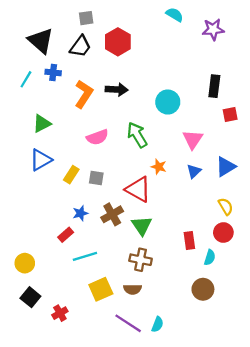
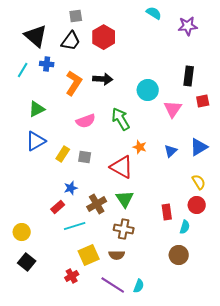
pink triangle: (193, 139) -> (173, 109), moved
brown cross: (112, 214) -> (97, 204), moved
red cross: (60, 313) -> (72, 276), moved

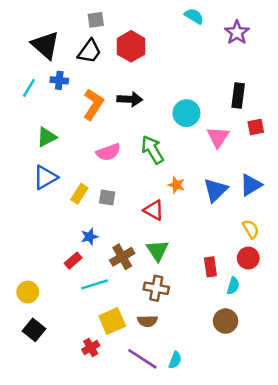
purple star: (188, 26) -> (237, 32), turned -30
blue triangle: (171, 151) -> (215, 190), size x1.5
red triangle: (122, 167) -> (154, 210), size x0.7

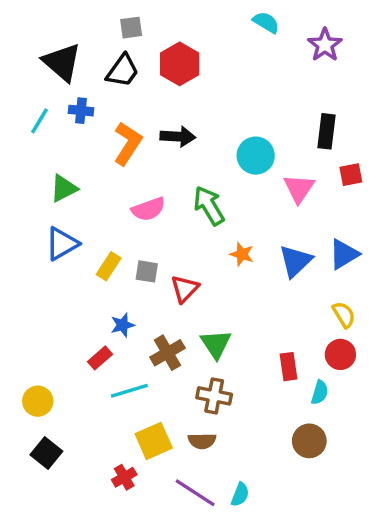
red triangle: (154, 210) -> (185, 289), moved, turned 45

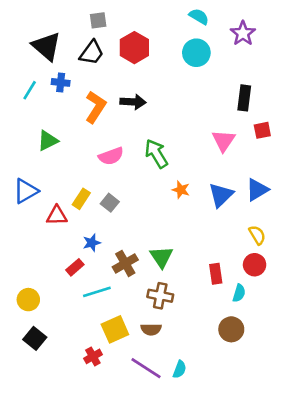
cyan circle: (256, 156) -> (196, 53), moved
blue triangle: (62, 244) -> (26, 191), moved
gray square: (147, 271) -> (110, 203), turned 30
red triangle: (185, 289) -> (57, 216), moved, turned 45

